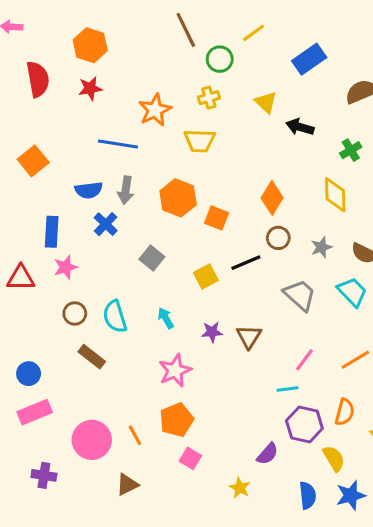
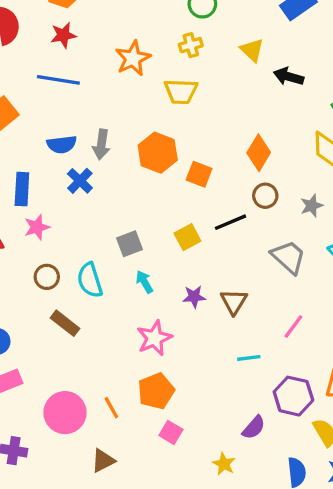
blue line: (118, 144) -> (58, 80), moved
gray square: (152, 258) -> (130, 244), moved, turned 30
cyan line: (288, 389) -> (249, 358), moved

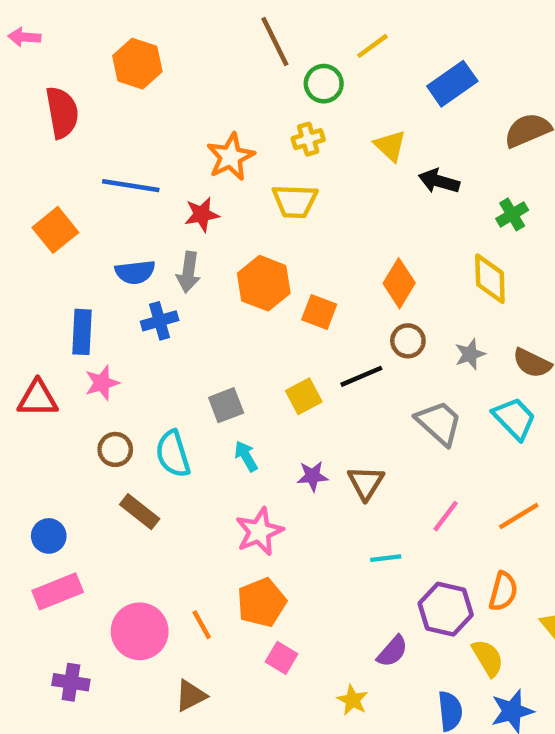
red star: (63, 35) -> (202, 214), moved
blue cross: (80, 181) -> (160, 321), turned 30

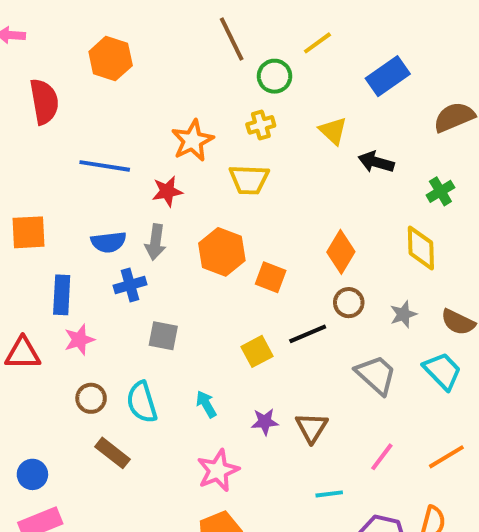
orange square: (55, 230) -> (29, 232), moved, turned 36
gray square: (226, 405) -> (163, 336), moved, turned 32

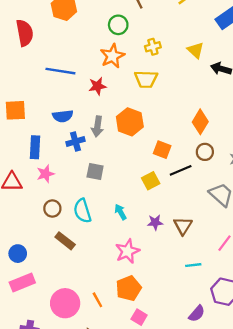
green circle: (275, 76) -> (118, 25), moved
gray arrow: (155, 242) -> (97, 126), moved
orange square: (271, 277) -> (162, 150), moved

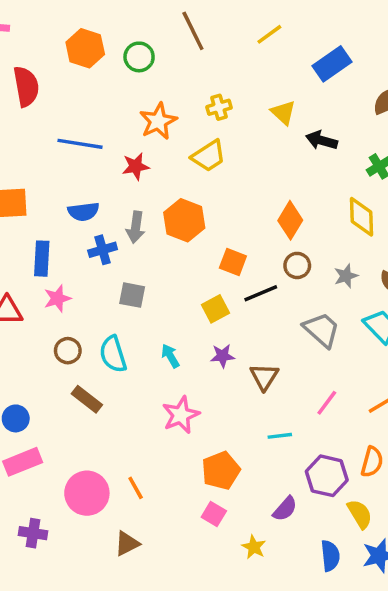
green circle: (118, 25) -> (139, 57), moved
yellow trapezoid: (146, 79) -> (209, 156), turned -35
purple star: (155, 222) -> (222, 356), moved
orange pentagon: (129, 288) -> (221, 471), moved
pink square: (139, 317) -> (214, 514), moved

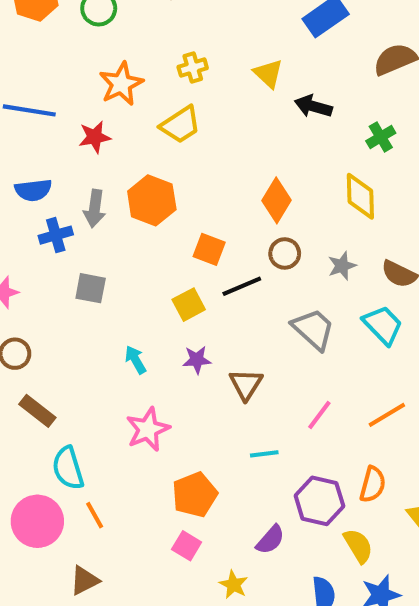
cyan semicircle: (113, 354) -> (68, 468), moved

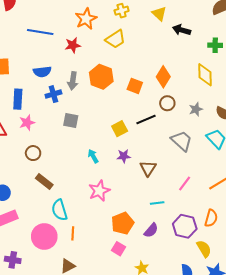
green cross: (381, 137) -> (215, 45), turned 32
orange square: (209, 249) -> (135, 86), moved
orange line: (95, 515) -> (73, 233), turned 32
purple semicircle: (270, 540) -> (151, 230), moved

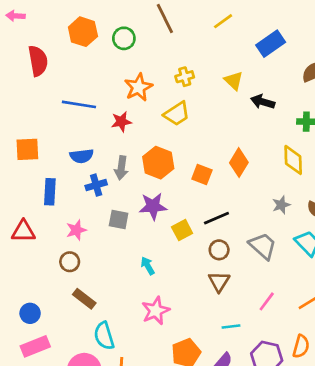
brown circle: (167, 103) -> (219, 250), moved
pink star: (27, 123) -> (76, 230), moved
purple star: (124, 156) -> (153, 206), moved, size x1.5

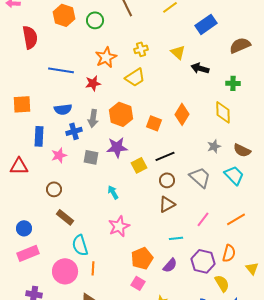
pink star: (76, 230) -> (59, 155), moved
brown triangle: (219, 282) -> (167, 204), turned 30

